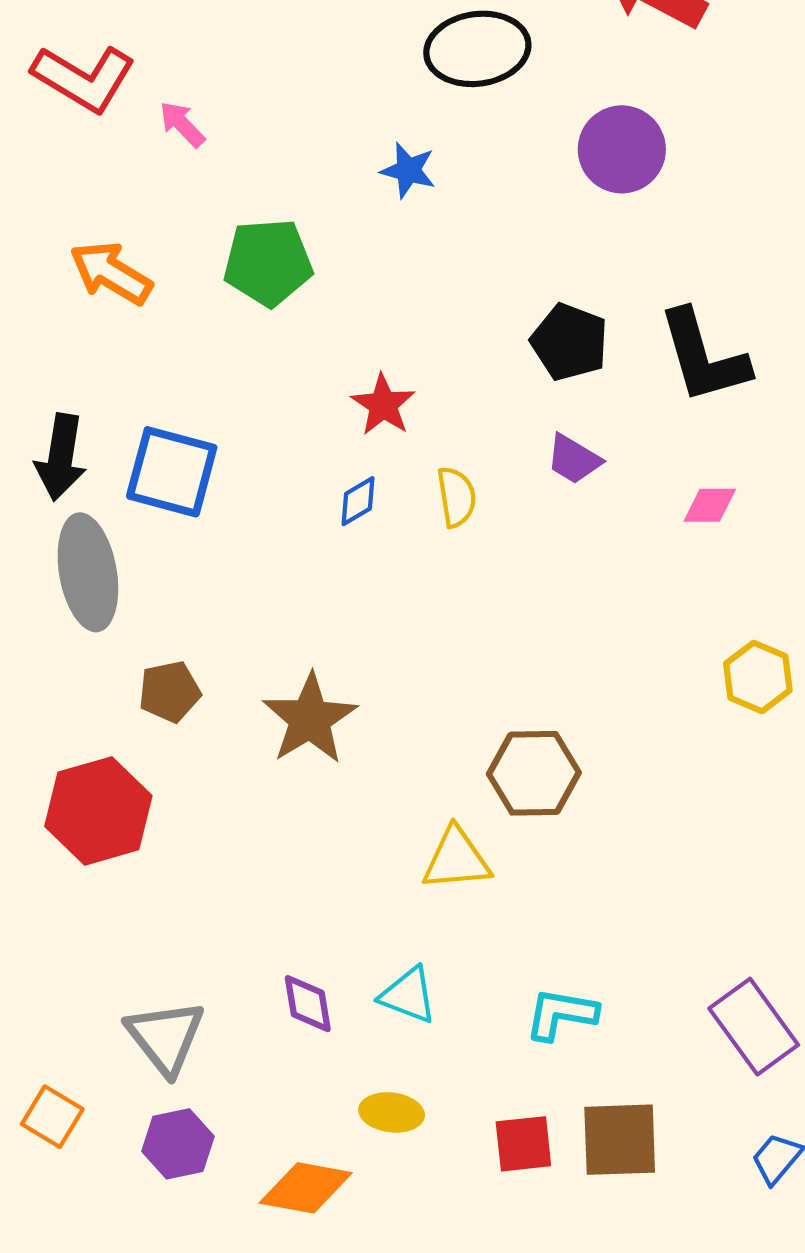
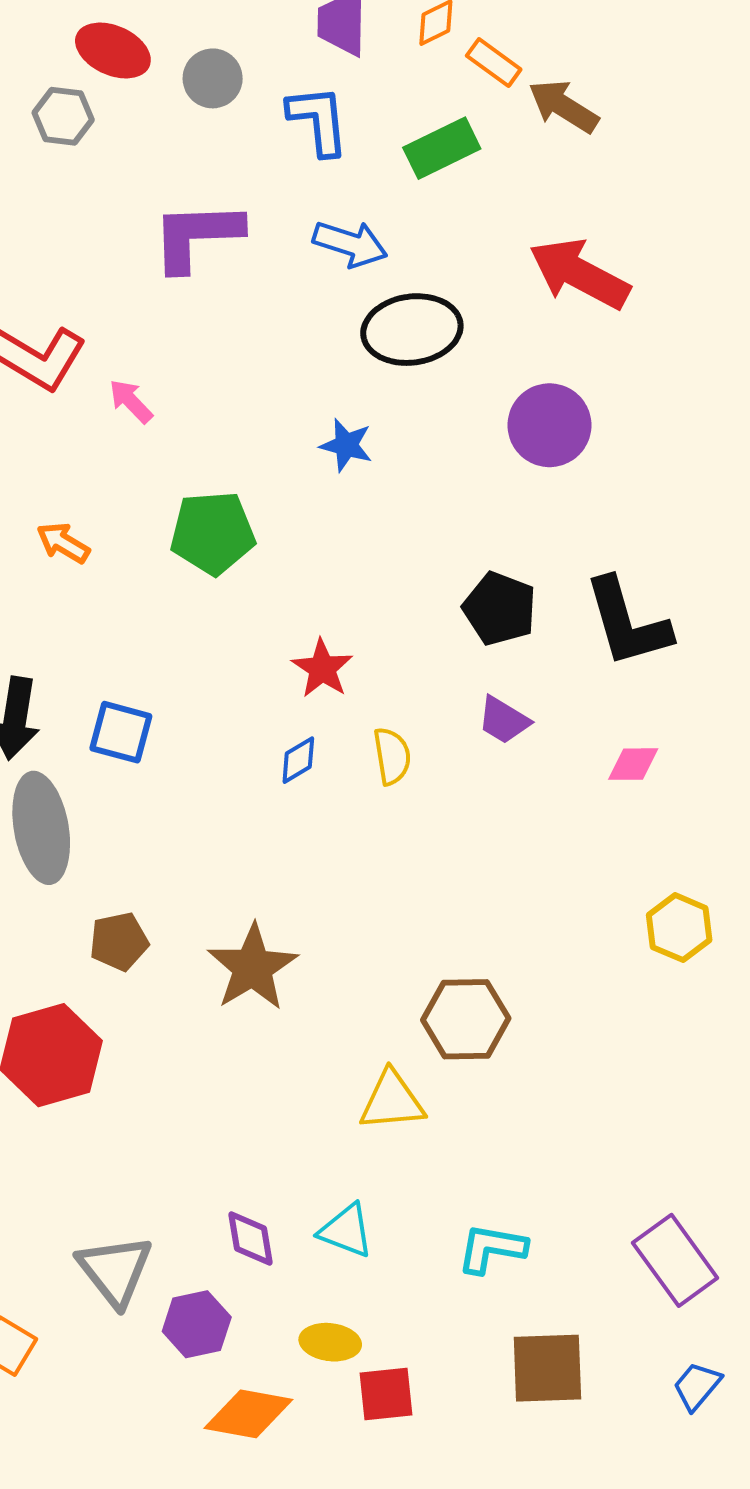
orange arrow: (111, 273) -> (63, 543), size x0.7
blue square: (172, 472) -> (121, 732), size x0.7
purple hexagon: (178, 1144) -> (197, 1324), moved
red square: (523, 1144) -> (386, 1394), moved

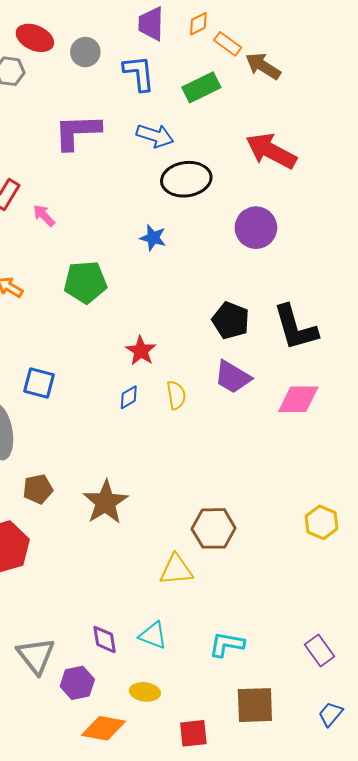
purple trapezoid: (504, 720) -> (233, 377), size x1.4
pink diamond: (633, 764) -> (298, 399), size x1.6
yellow hexagon: (679, 928) -> (322, 522), moved
purple rectangle: (675, 1260) -> (320, 651), size x0.7
red square: (386, 1394) -> (193, 733), moved

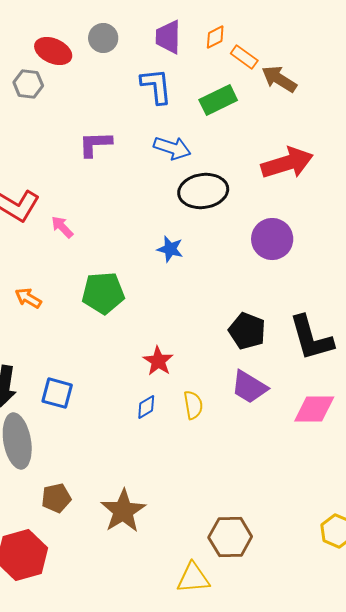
gray circle: (85, 52) -> (103, 38), moved
purple L-shape: (77, 132) -> (95, 144), size x0.7
red arrow: (271, 151) -> (287, 163), turned 135

